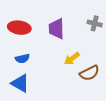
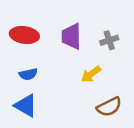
gray cross: (95, 23) -> (109, 40), moved, turned -32
brown semicircle: (89, 73) -> (109, 107), moved

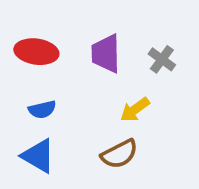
gray cross: (109, 40) -> (162, 59), turned -36
brown semicircle: (109, 107) -> (119, 154), moved

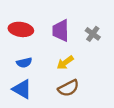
yellow arrow: (135, 110) -> (65, 63), moved

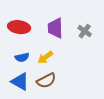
yellow arrow: (65, 63) -> (45, 57), moved
brown semicircle: (68, 88) -> (46, 81), moved

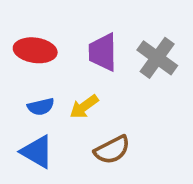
gray cross: (85, 31) -> (157, 58), size x1.5
brown semicircle: (46, 81) -> (112, 150), moved

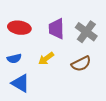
blue semicircle: (41, 107) -> (14, 59), moved
brown semicircle: (112, 150) -> (81, 64), moved

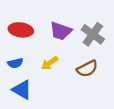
purple trapezoid: (56, 29) -> (61, 31), turned -70

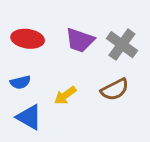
yellow arrow: (50, 63) -> (65, 95), moved

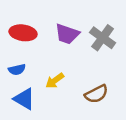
brown semicircle: (115, 90) -> (96, 94), moved

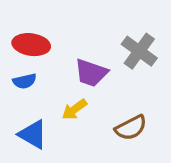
purple trapezoid: (67, 34) -> (91, 73), moved
blue semicircle: (17, 70) -> (25, 81), moved

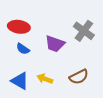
blue semicircle: (25, 81) -> (23, 49), moved, turned 48
yellow arrow: (74, 109) -> (45, 79), moved, turned 56

